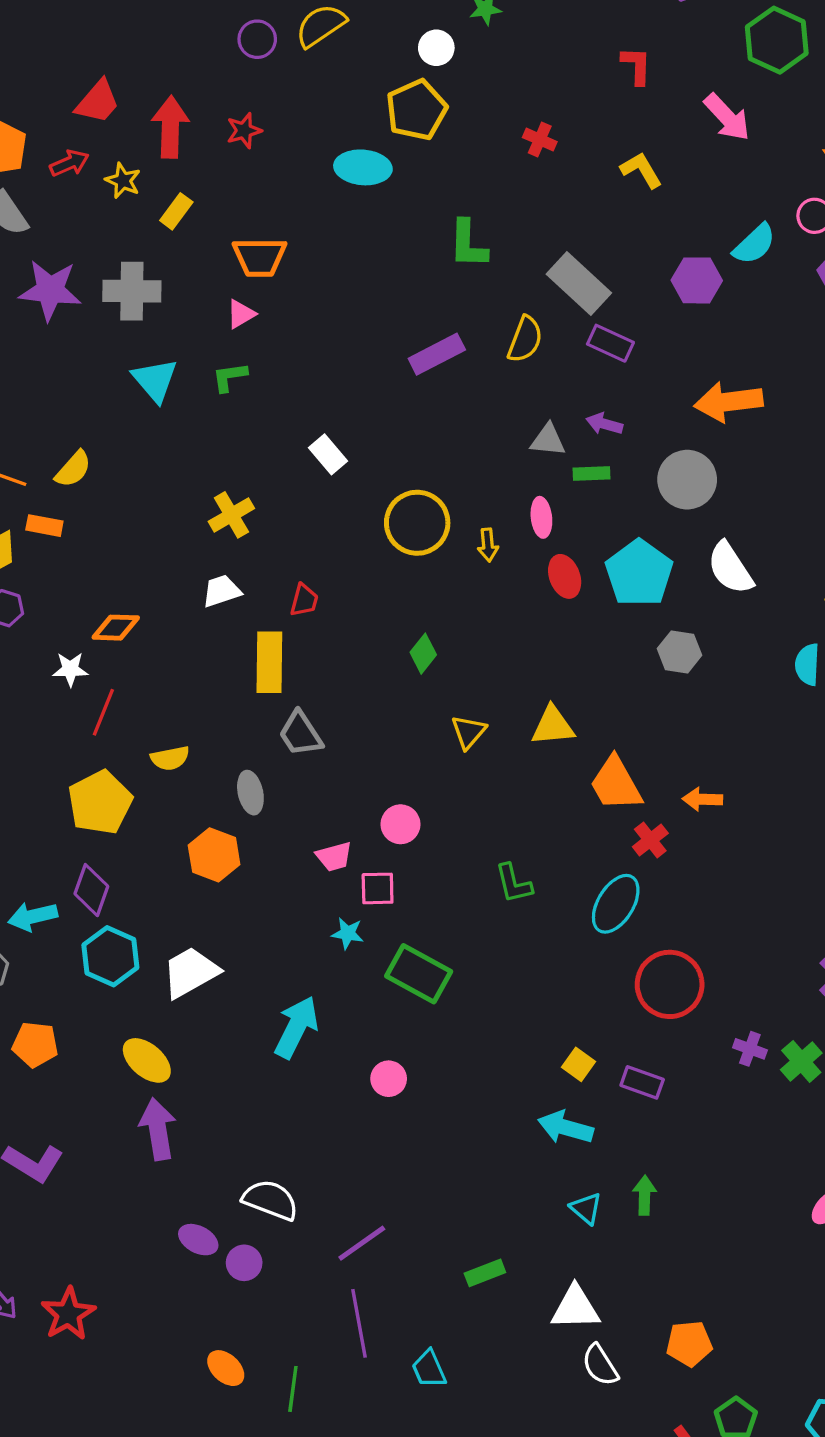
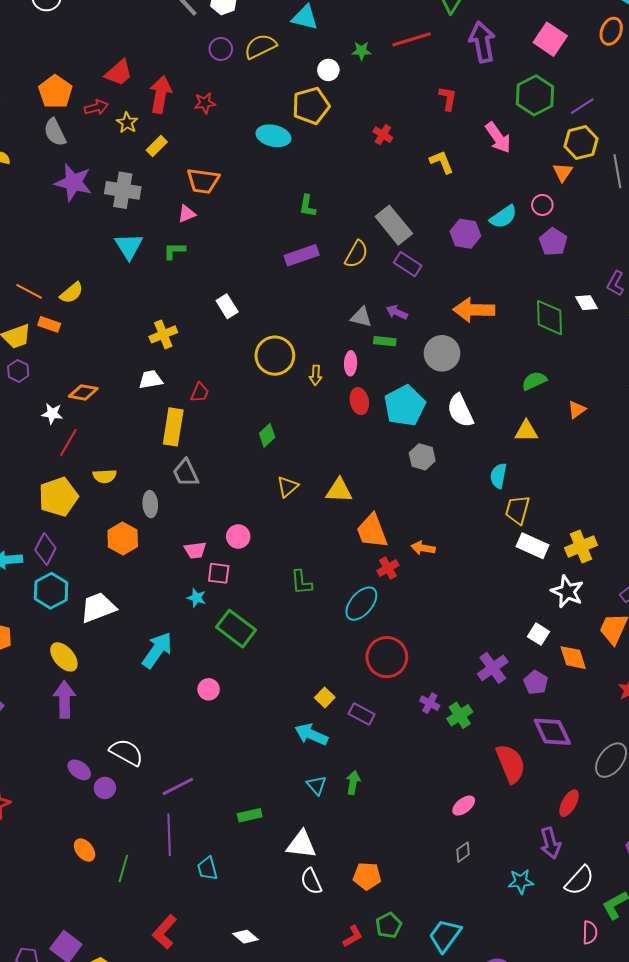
green L-shape: (468, 244) -> (307, 206), moved, size x0.7

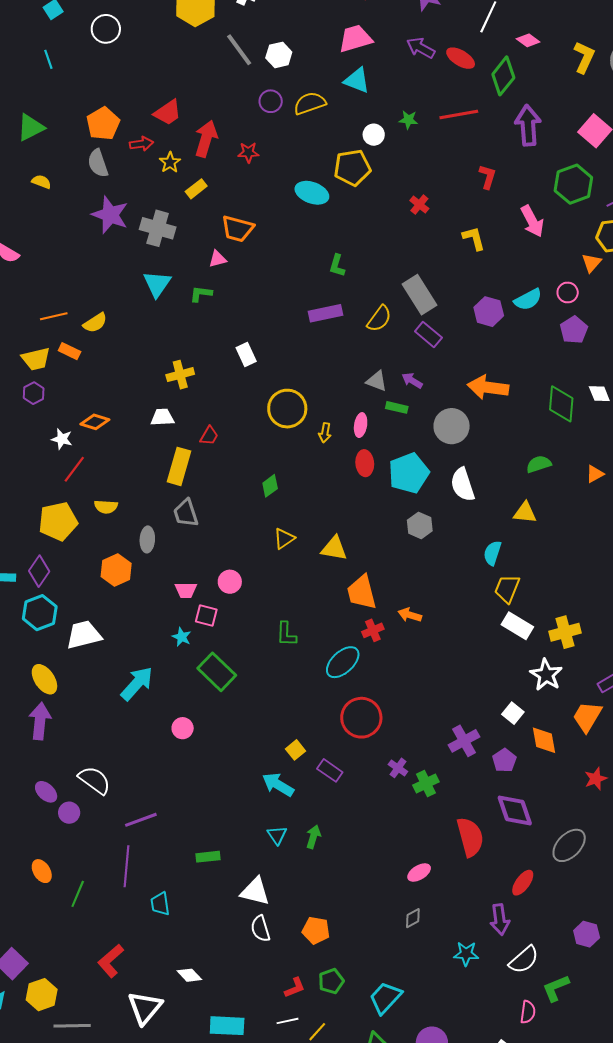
orange line: (29, 291) -> (54, 316), turned -48
orange triangle: (577, 410) -> (595, 474), moved

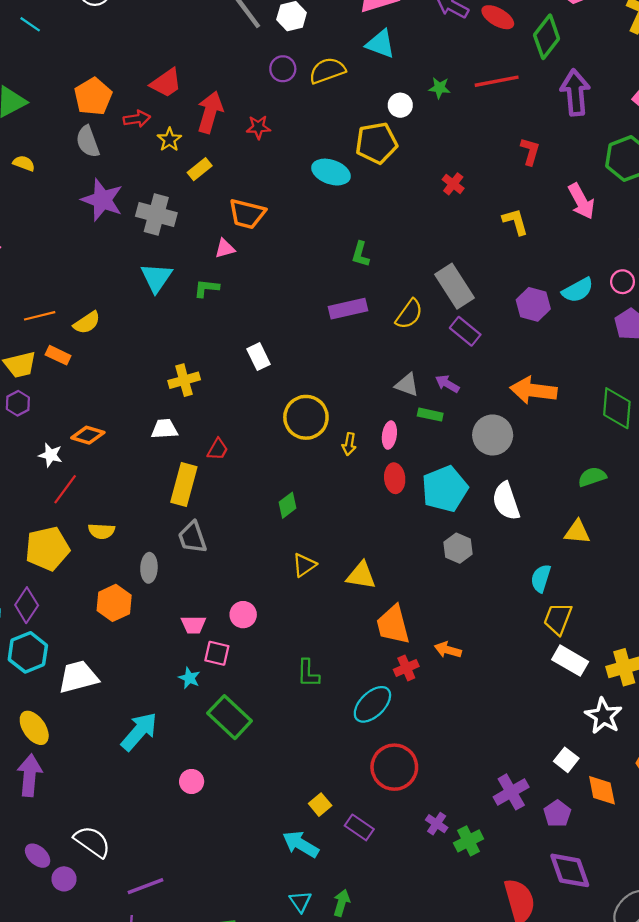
cyan line: (48, 59) -> (30, 24), turned -36

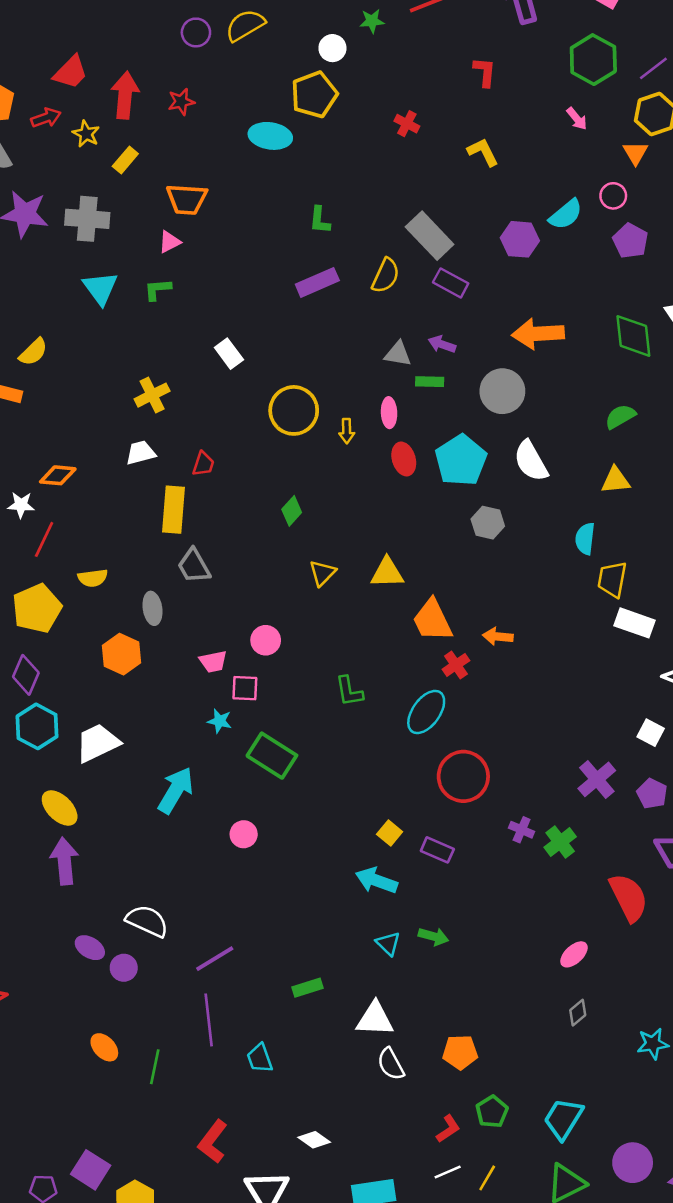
pink arrow: (581, 201) -> (577, 119), moved, size x0.6
green arrow: (341, 903) -> (433, 936), turned 100

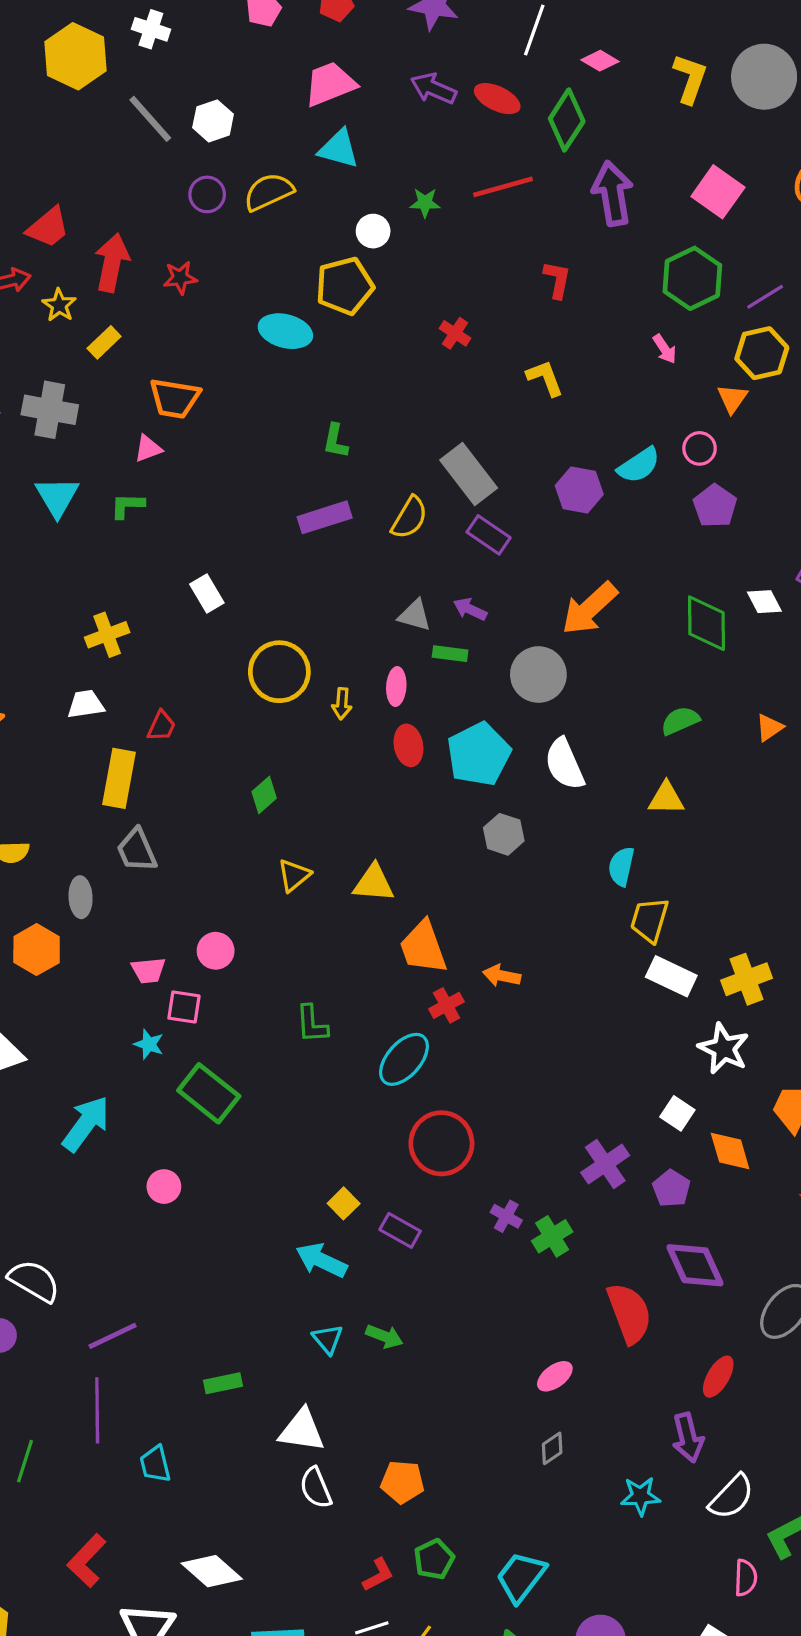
orange arrow: (538, 334) -> (589, 608), turned -45
white diamond: (314, 1140) -> (212, 1571), size x1.5

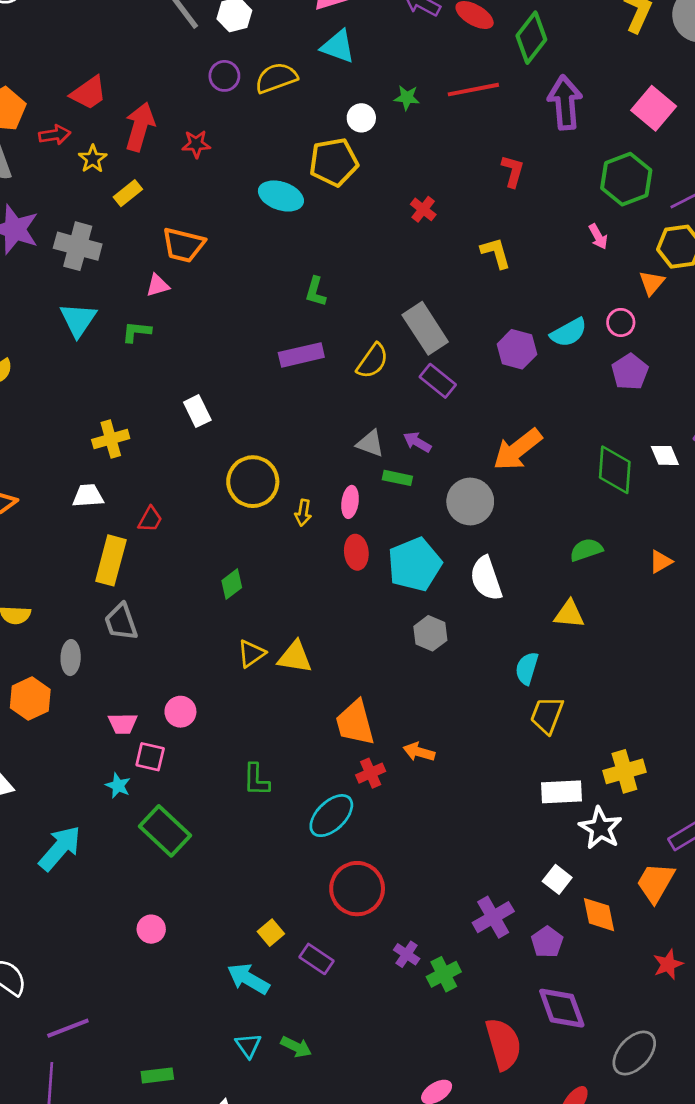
yellow triangle: (374, 883) -> (295, 657), moved
white rectangle: (671, 976) -> (562, 792), moved, turned -33
pink circle: (164, 1187) -> (151, 929), moved

